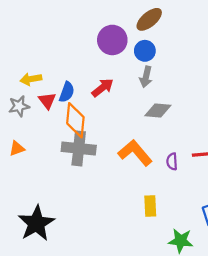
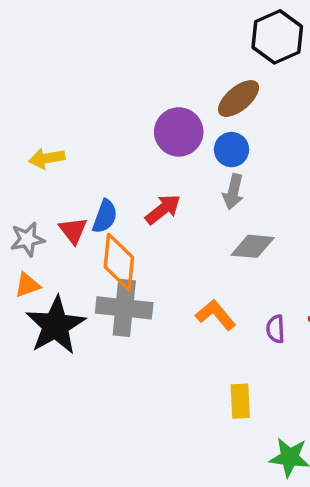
yellow arrow: (31, 79) -> (47, 158), moved
orange triangle: (17, 148) -> (27, 285), moved
orange L-shape: (135, 153) -> (216, 315), size x0.7
black star: (36, 223) -> (56, 325), moved

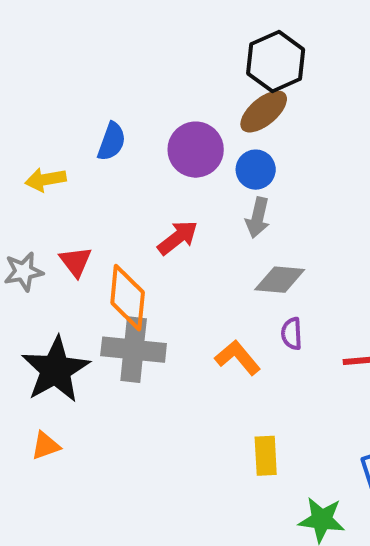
black hexagon: (277, 37) -> (276, 61), moved
blue semicircle: (105, 216) -> (112, 142), moved
orange triangle: (27, 285) -> (46, 446), moved
purple semicircle: (275, 329) -> (292, 334), moved

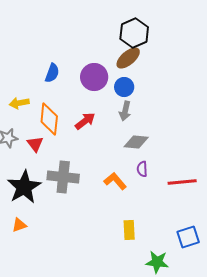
yellow arrow: (46, 180) -> (19, 103), moved
red triangle: (76, 262) -> (35, 144), moved
orange diamond: (128, 298) -> (49, 119), moved

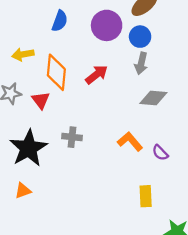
purple semicircle: (142, 169) -> (160, 153), moved, turned -42
gray cross: (63, 177) -> (72, 137), size x0.6

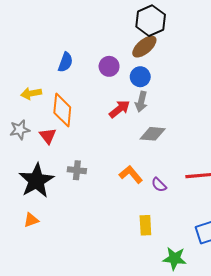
purple circle: (107, 25) -> (109, 66), size x0.7
red arrow: (97, 75) -> (119, 109), moved

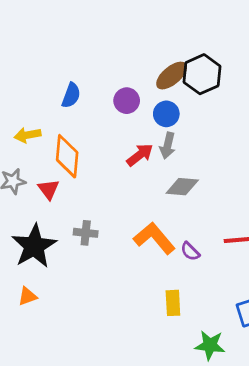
black hexagon: (151, 21) -> (202, 74), moved
orange L-shape: (131, 174) -> (154, 238), size x1.4

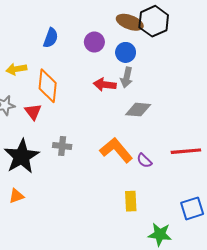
brown ellipse: (172, 76) -> (130, 22), turned 60
red arrow: (140, 155) -> (105, 85), turned -135

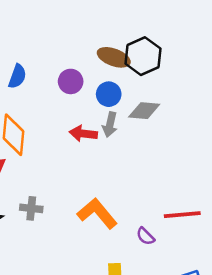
gray diamond: (138, 110) -> (144, 111), moved
purple semicircle: (144, 161) -> (145, 236), moved

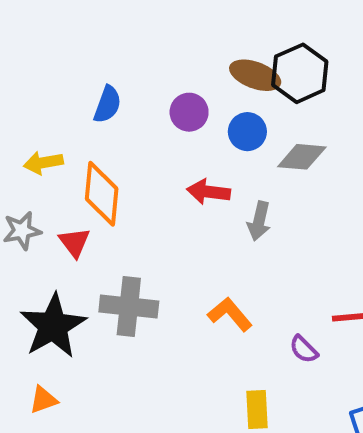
gray arrow: (110, 125) -> (259, 221), moved
gray cross: (31, 208) -> (129, 306), size x1.6
orange L-shape: (97, 213) -> (230, 314), size x0.7

